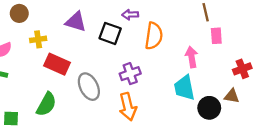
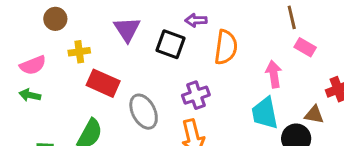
purple triangle: (76, 22) -> (127, 29), turned 40
pink rectangle: (216, 36) -> (305, 47), turned -56
brown triangle: (232, 96) -> (314, 115), moved

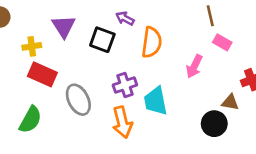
purple arrow: (196, 20) -> (125, 18), turned 30
yellow cross: (79, 52) -> (32, 46), moved
pink arrow: (274, 74) -> (194, 66), turned -145
cyan trapezoid: (265, 113) -> (156, 101), moved

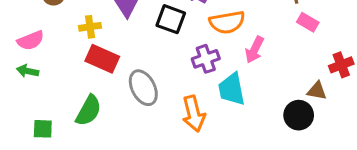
orange semicircle: (152, 42) -> (227, 22), turned 72
pink arrow: (194, 66) -> (254, 50), moved
purple cross: (125, 85) -> (206, 59), moved

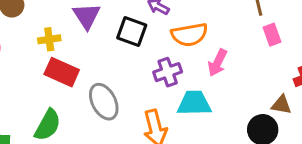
pink rectangle: (308, 22) -> (272, 35), turned 40
cyan trapezoid: (232, 89) -> (194, 103), turned 100

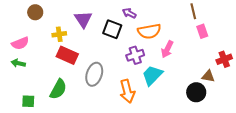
gray ellipse: (104, 102) -> (94, 74), turned 45
cyan trapezoid: (194, 103) -> (152, 75), turned -45

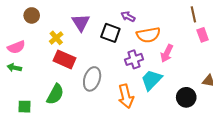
yellow cross: (59, 34) -> (56, 38), turned -32
black circle: (196, 92) -> (186, 97), moved

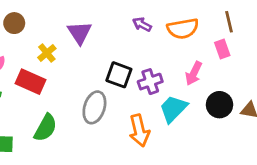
black square: (110, 33) -> (119, 75), moved
orange semicircle: (148, 35) -> (183, 29), moved
pink rectangle: (203, 35) -> (222, 49), moved
red rectangle: (64, 59) -> (31, 82), moved
black circle: (186, 97) -> (219, 105), moved

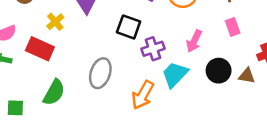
pink rectangle: (222, 49) -> (233, 27), moved
black square: (119, 75) -> (129, 27), moved
orange arrow: (139, 131) -> (143, 95), turned 44

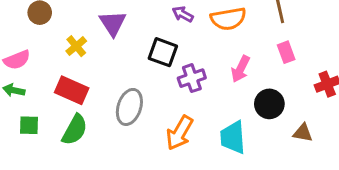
red rectangle: (40, 49) -> (72, 90), moved
cyan trapezoid: (175, 74) -> (233, 137), moved, turned -48
brown triangle: (247, 76) -> (303, 133), moved
green square: (15, 108) -> (29, 125), moved

